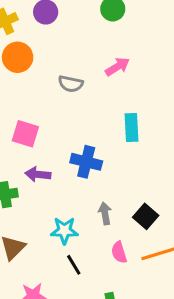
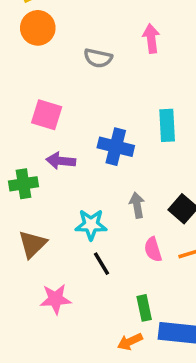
pink arrow: (117, 67) -> (151, 39), turned -65
cyan rectangle: (131, 127) -> (167, 125), moved

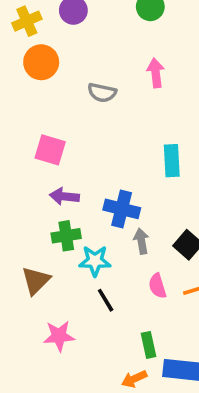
blue cross: (116, 147) -> (122, 209), moved
green cross: (24, 184) -> (66, 236), moved

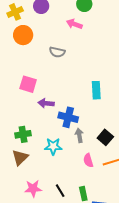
pink arrow: (156, 73) -> (74, 24), moved, turned -63
purple arrow: (64, 196) -> (46, 103), moved
green cross: (66, 236) -> (23, 134), moved
black line: (106, 300) -> (60, 191), moved

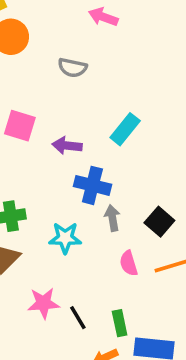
cyan rectangle: (96, 90) -> (125, 129), moved, turned 42
purple arrow: (46, 103) -> (67, 146), moved
pink star: (33, 189) -> (43, 303), moved

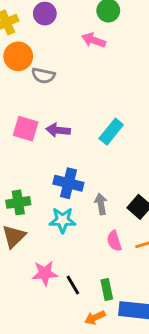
gray semicircle: (72, 68) -> (43, 76), moved
purple arrow: (67, 146) -> (58, 130), moved
blue cross: (92, 185) -> (68, 183), moved

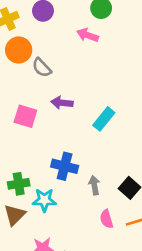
gray semicircle: (43, 76) -> (42, 68), turned 35
purple arrow: (58, 130) -> (62, 103), moved
cyan star: (63, 220) -> (44, 200), moved

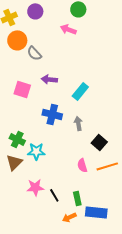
blue cross: (65, 166) -> (52, 114), moved
green cross: (19, 184) -> (17, 139), turned 35
gray arrow: (94, 185) -> (78, 123), moved

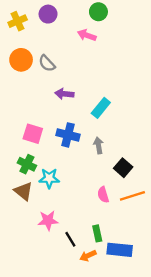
orange circle: (17, 40) -> (21, 60), moved
pink square: (22, 89) -> (33, 134), moved
brown triangle: (14, 162) -> (23, 191), turned -36
black line: (54, 195) -> (70, 239), moved

